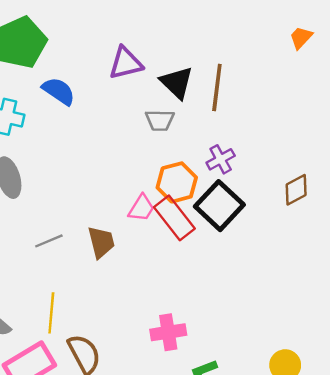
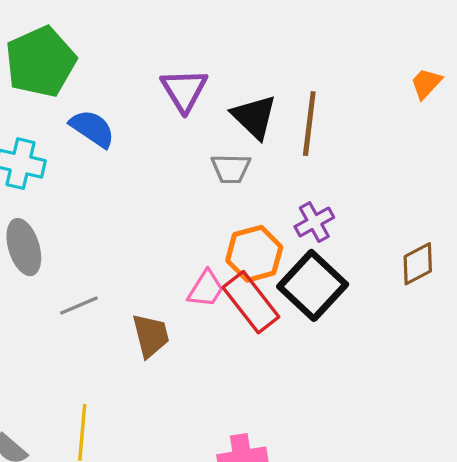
orange trapezoid: (301, 38) -> (426, 83), moved
purple triangle: (126, 63) -> (184, 90), turned -48
gray line: (49, 241) -> (79, 305), moved

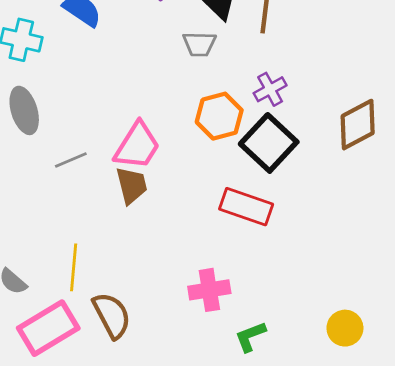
brown diamond: (418, 264) -> (358, 125), size x1.4
pink trapezoid: (206, 289) -> (137, 146), moved, size x1.5
red rectangle: (251, 302) -> (246, 207), moved, turned -33

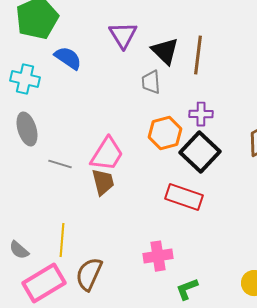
gray trapezoid: (199, 44) -> (151, 82), turned 85
purple cross: (270, 89) -> (201, 114), turned 30
gray line: (71, 160) -> (60, 164), turned 40
brown semicircle: (112, 315) -> (89, 274), turned -128

